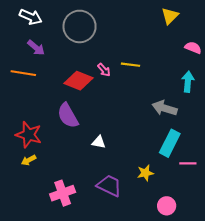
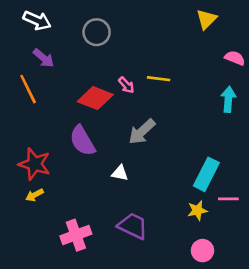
gray circle: (80, 26) -> (97, 32), size x0.7
orange line: (23, 73) -> (28, 89), turned 55
gray arrow: (164, 108) -> (142, 132), moved, turned -60
yellow star: (145, 173) -> (197, 210), moved

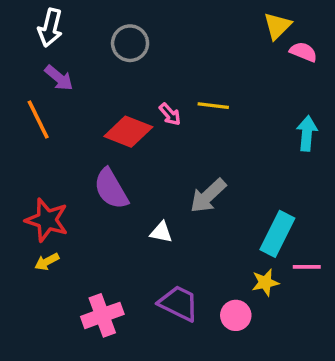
white arrow: (37, 21) -> (50, 28), turned 80
pink semicircle: (235, 58) -> (303, 52), moved
gray arrow: (142, 132) -> (208, 196), moved
pink circle: (203, 251) -> (236, 315), moved

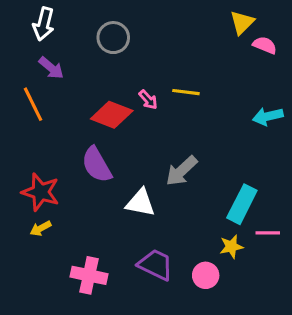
cyan arrow: (307, 133) -> (268, 116), turned -108
white triangle: (161, 232) -> (141, 203), size x1.5
pink cross: (102, 315) -> (89, 275), turned 32

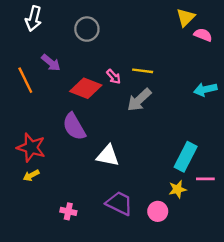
purple arrow: (51, 68) -> (51, 63), moved
gray arrow: (181, 171) -> (139, 100), moved
pink cross: (89, 275) -> (68, 211), size x0.6

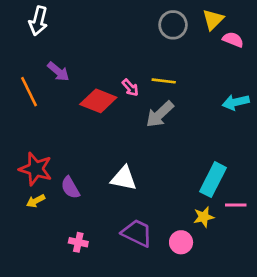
gray circle: (87, 29) -> (173, 25), moved
purple semicircle: (74, 127) -> (70, 188), moved, size x0.7

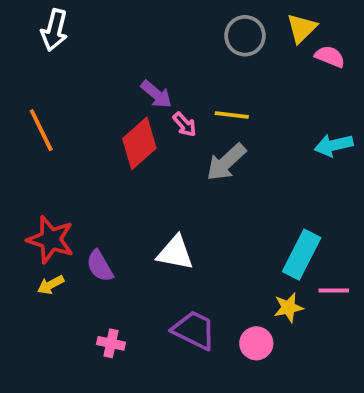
purple arrow: (58, 72) -> (156, 94), moved
red diamond: (98, 101) -> (139, 143), turned -63

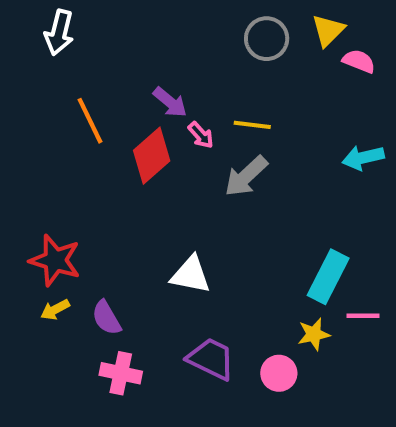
orange line: (41, 130) -> (90, 121), moved
purple semicircle: (100, 266) -> (106, 318), moved
pink cross: (111, 343) -> (121, 373), size x1.4

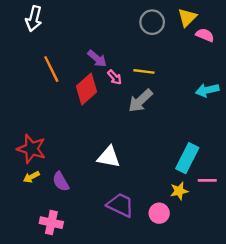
pink cross: (121, 373) -> (51, 223), moved

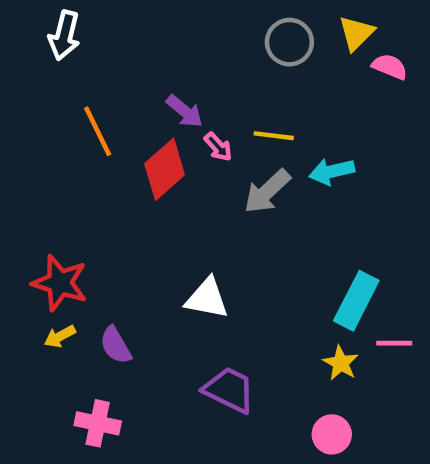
cyan arrow: (207, 90) -> (332, 171), moved
yellow star: (179, 191) -> (341, 363), turned -30
pink circle: (159, 213) -> (332, 434), moved

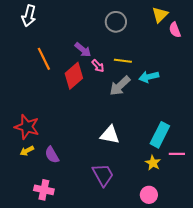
gray circle: (289, 42) -> (116, 22), moved
pink semicircle: (390, 67) -> (175, 30), turned -133
white triangle: (207, 298) -> (110, 135), moved
purple trapezoid: (229, 390) -> (103, 175), turned 35

